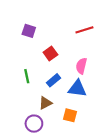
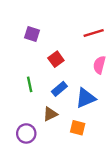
pink semicircle: (81, 66) -> (99, 65), moved
blue triangle: (77, 89) -> (86, 98), turned -30
purple circle: (34, 124) -> (26, 133), moved

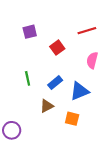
purple square: (32, 34) -> (30, 32), turned -32
red square: (56, 59) -> (57, 48), moved
purple circle: (26, 133) -> (12, 130), moved

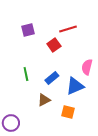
red line: (87, 31) -> (68, 29), moved
pink semicircle: (92, 60) -> (87, 67), moved

